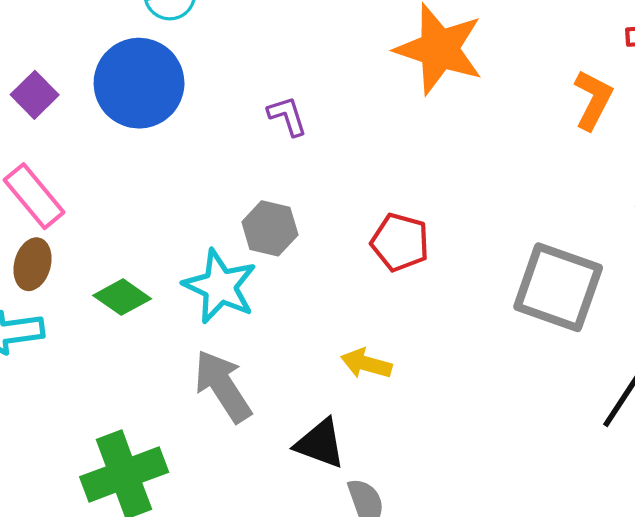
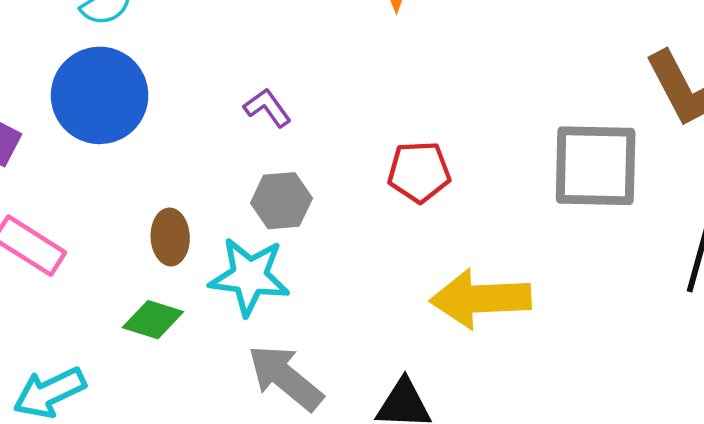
purple L-shape: (287, 116) -> (267, 108), moved
brown ellipse: (33, 264) -> (170, 237), moved
yellow arrow: (366, 364) -> (481, 299), moved, size x1.8

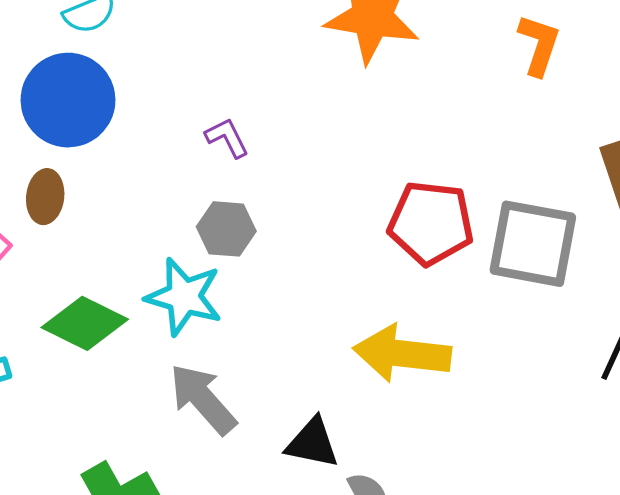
red pentagon: (419, 172) -> (431, 223), moved, size x1.4
brown ellipse: (170, 237) -> (45, 197), moved
green diamond: (153, 320) -> (85, 323), size x1.4

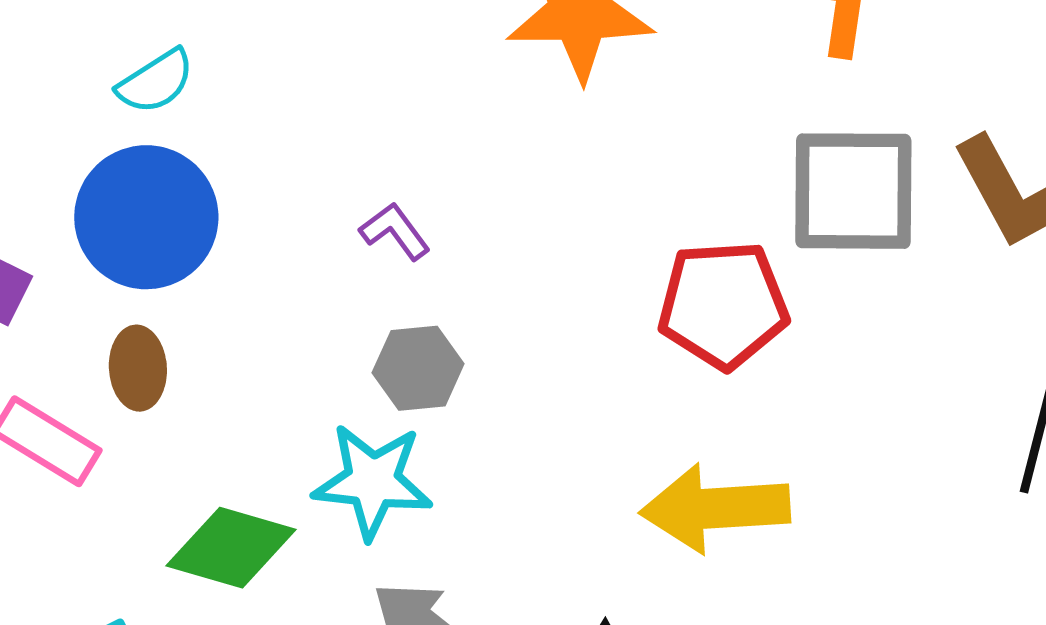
gray square: (533, 244) -> (853, 191), moved

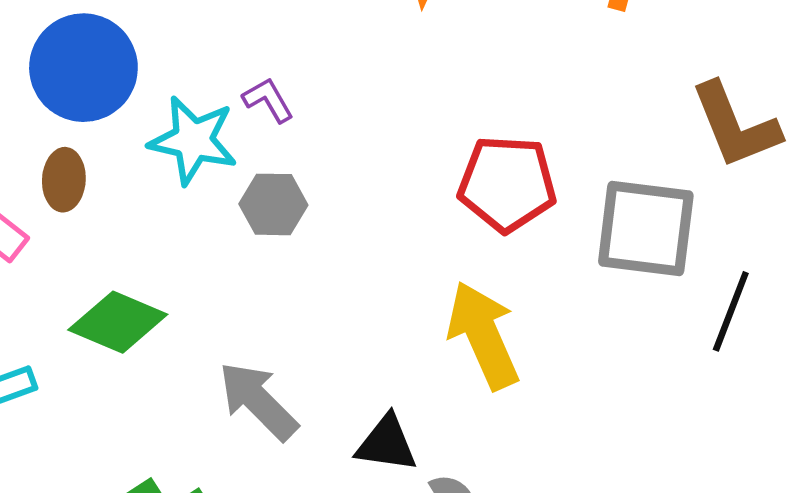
gray square: (853, 191) -> (646, 228), moved
cyan star: (373, 481) -> (193, 140), moved
yellow arrow: (715, 508) -> (483, 335), turned 63

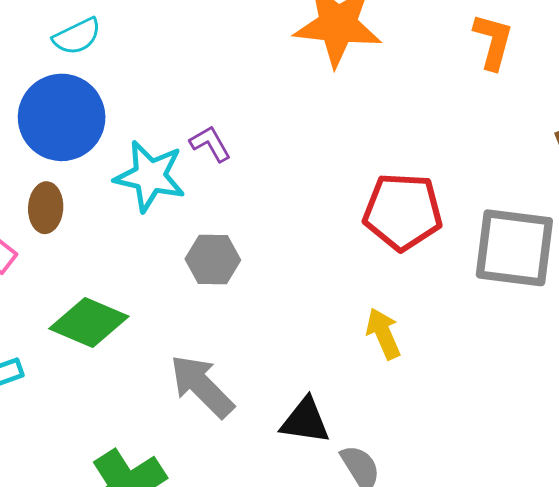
gray hexagon: (273, 204) -> (213, 259), moved
yellow arrow: (483, 335) -> (383, 334), size x0.6

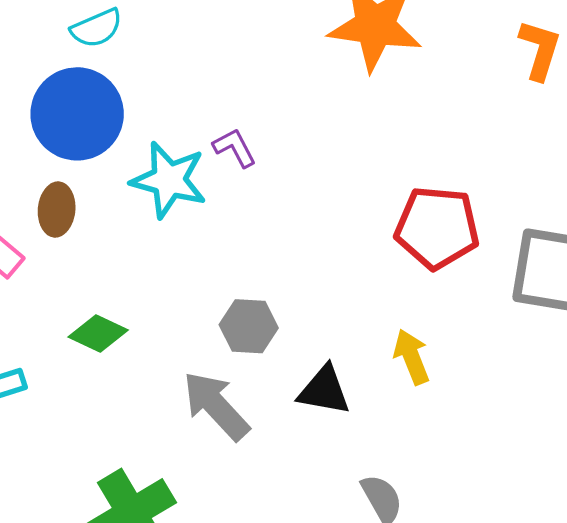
gray hexagon: (213, 259) -> (249, 326), moved
green diamond: (89, 323) -> (98, 334), size x0.7
black triangle: (305, 421) -> (324, 390), moved

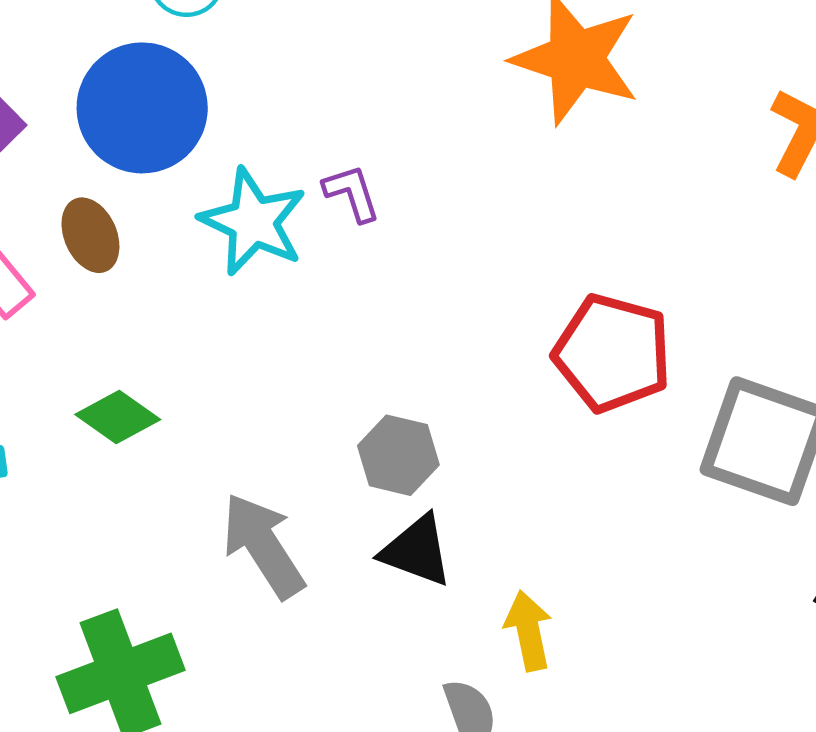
brown ellipse: (57, 209) -> (90, 235), turned -39
gray hexagon: (249, 326) -> (398, 455), moved
yellow arrow: (412, 357) -> (528, 631), moved

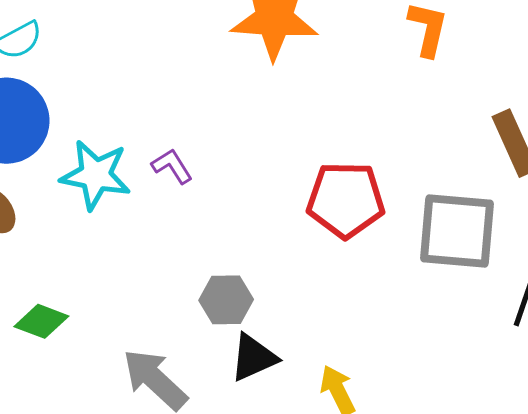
purple L-shape: (352, 193) -> (172, 166), moved
black triangle: (417, 551) -> (253, 358), turned -30

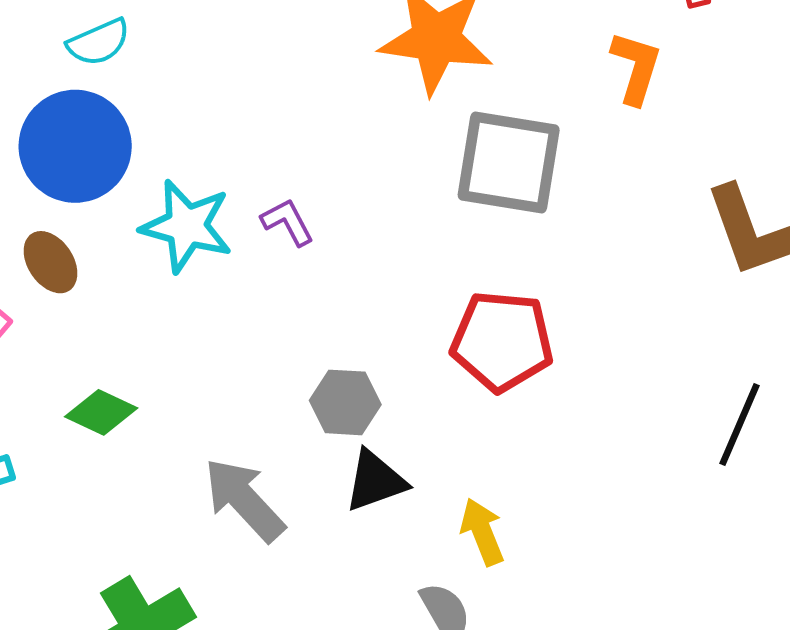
red pentagon: (346, 200) -> (502, 341), moved
gray square: (457, 231) -> (509, 163), moved

